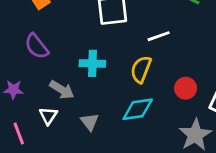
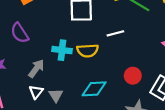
yellow semicircle: (141, 69) -> (88, 51), moved, turned -120
gray arrow: (62, 90) -> (36, 69), turned -90
white triangle: (48, 116) -> (36, 92), moved

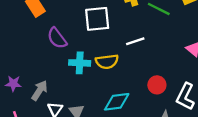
purple semicircle: (20, 33) -> (57, 38), moved
gray arrow: (36, 69) -> (40, 90), moved

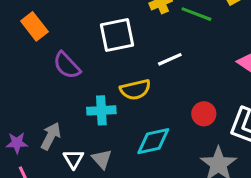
cyan cross: (80, 63) -> (101, 110), moved
purple star: (13, 84) -> (17, 143), moved

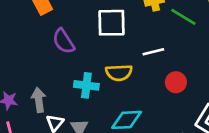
red circle: (204, 114) -> (176, 82), moved
gray arrow: (51, 136) -> (39, 100), turned -45

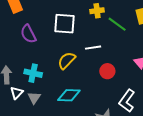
yellow semicircle: (119, 73) -> (67, 60), turned 132
cyan cross: (86, 85) -> (33, 73), moved

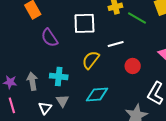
white triangle: (17, 93) -> (45, 108), moved

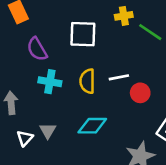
white line: (116, 44) -> (119, 77), moved
yellow semicircle: (91, 60) -> (87, 81), turned -42
cyan cross: (59, 76) -> (50, 82), moved

